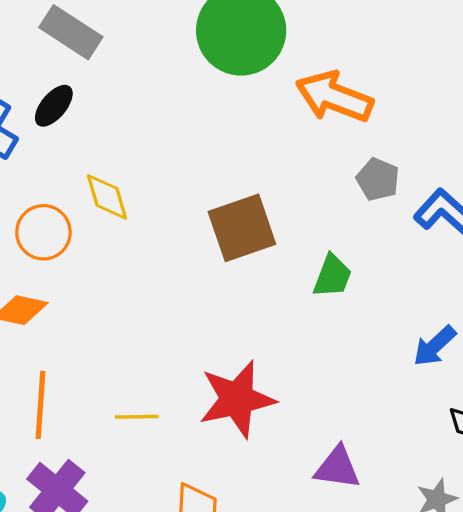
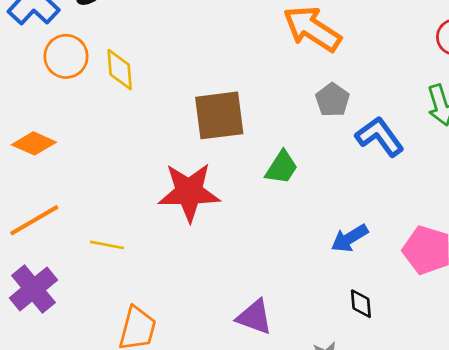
orange circle: (43, 232) -> (66, 56), moved
red star: (237, 399) -> (189, 192), moved
orange line: (40, 405) -> (34, 220), turned 44

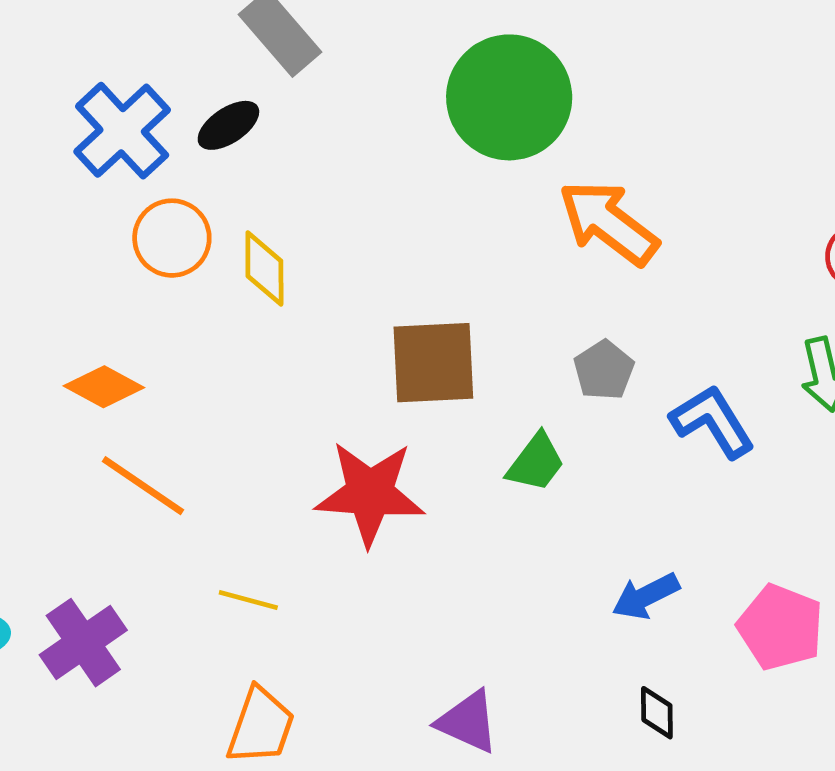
gray pentagon: (332, 100) -> (604, 370), moved
orange line: (34, 220) -> (143, 486), moved, turned 60
yellow line: (107, 245) -> (248, 600), moved

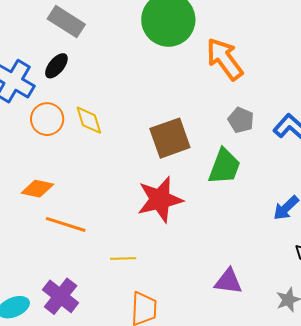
orange arrow: (608, 223) -> (225, 59), turned 33
green trapezoid: (536, 463) -> (224, 166), size x1.4

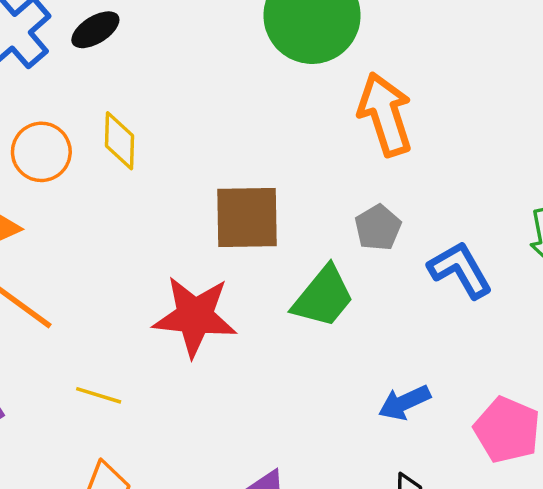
orange circle: (47, 119) -> (41, 152), moved

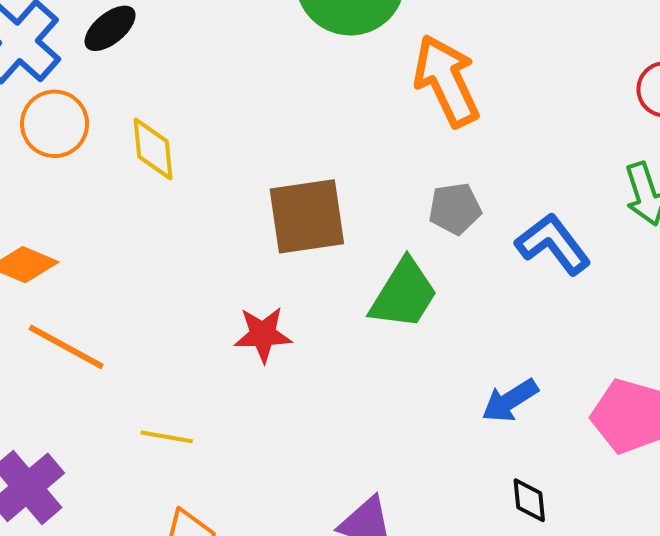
orange circle: (41, 152) -> (55, 124), moved
gray pentagon: (378, 228) -> (455, 209), turned 30
red star: (195, 316) -> (263, 334), size x0.6

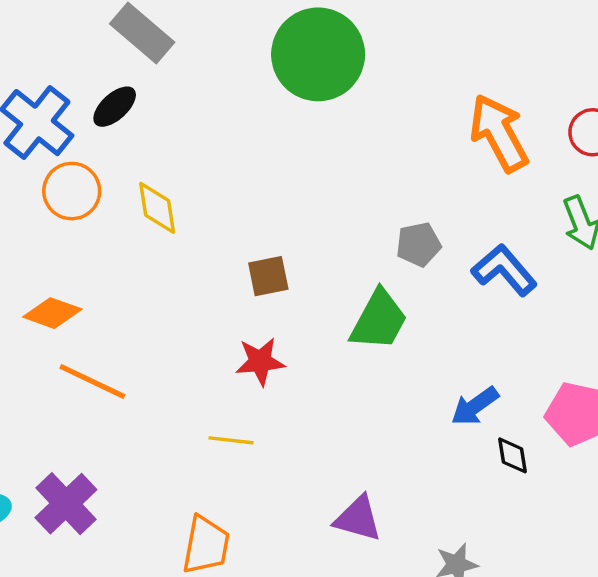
orange arrow: (447, 81) -> (499, 133), moved
brown square: (307, 216) -> (268, 276), moved, size x0.6
yellow line: (167, 437) -> (231, 440), moved
black diamond: (529, 500) -> (513, 455), moved

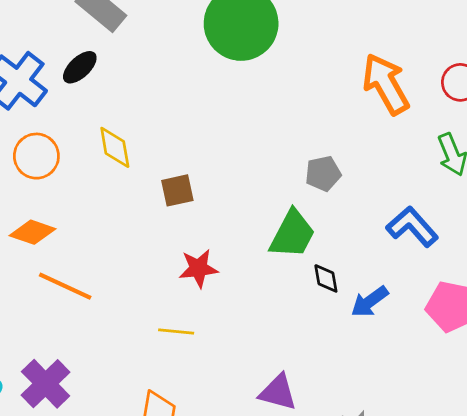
orange circle: (72, 191) -> (36, 156), moved
blue L-shape: (504, 270) -> (412, 227), moved
brown square: (268, 276) -> (177, 190), moved
black diamond: (513, 455) -> (326, 278), moved

